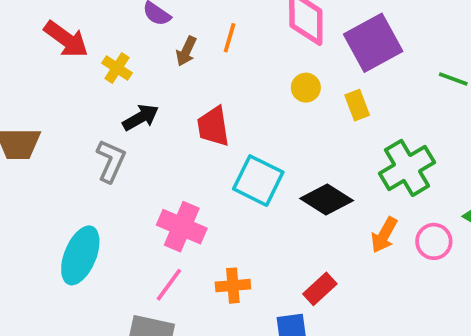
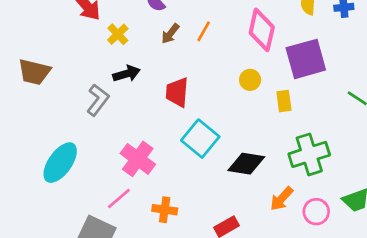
black diamond: (327, 200) -> (246, 164), turned -36

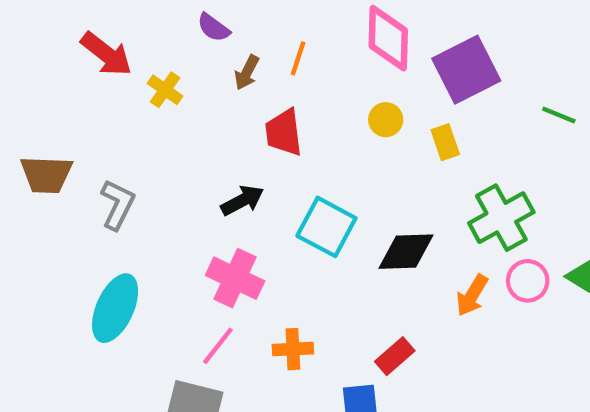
black arrow: (126, 74) -> (242, 200), moved
red trapezoid: (177, 92) -> (284, 132), moved
gray L-shape: (98, 100) -> (118, 205), moved
pink circle: (316, 212) -> (528, 281), moved

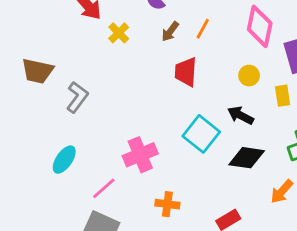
black arrow: (242, 200) -> (241, 115), moved, turned -135
pink cross: (235, 278) -> (140, 155), turned 32
cyan ellipse: (115, 308) -> (64, 160), size x0.7
pink line: (218, 346) -> (104, 188), moved

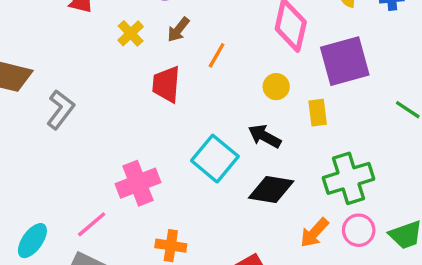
orange line: (203, 29) -> (217, 55), moved
yellow cross: (119, 33) -> (131, 33), moved
red trapezoid: (186, 72) -> (166, 84), moved
cyan ellipse: (64, 160) -> (32, 241), moved

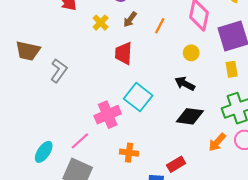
orange line: (217, 55) -> (160, 26), moved
yellow rectangle: (318, 113) -> (232, 69), moved
cyan square: (215, 159) -> (138, 97), moved

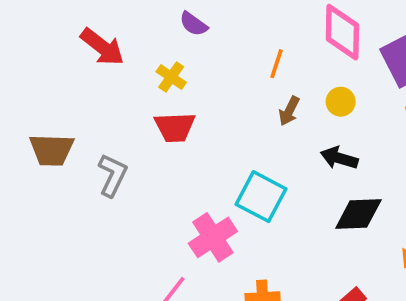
brown arrow: (130, 19) -> (289, 111), moved
red trapezoid: (123, 53) -> (175, 127), moved, turned -85

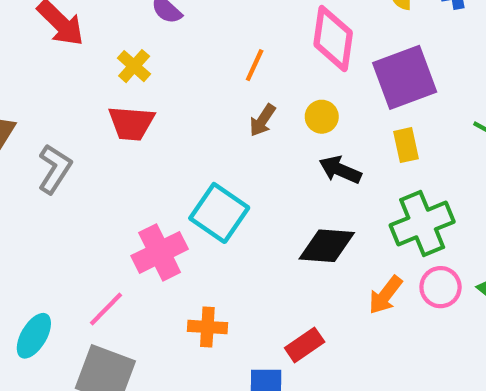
black arrow: (339, 158) -> (340, 170), moved

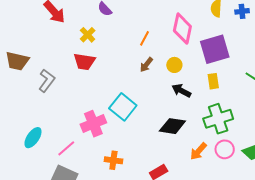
cyan ellipse: (34, 336) -> (33, 138), moved

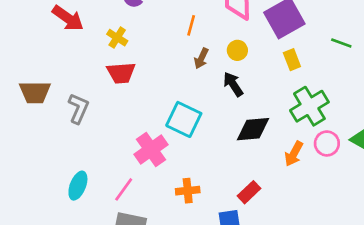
black arrow: (181, 91) -> (233, 84), moved, turned 42

